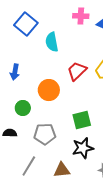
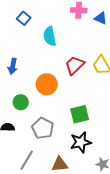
blue square: (26, 24) -> (24, 18), size x0.6
gray pentagon: (45, 134) -> (43, 128), turned 30

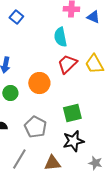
cyan semicircle: (50, 36) -> (60, 37), moved
green circle: (21, 102) -> (10, 93), moved

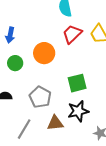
brown triangle: (52, 163) -> (55, 123), moved

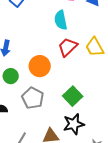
green square: (77, 83) -> (73, 96), turned -30
gray pentagon: (40, 97) -> (33, 98), moved

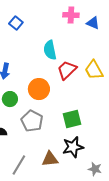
cyan semicircle: (61, 20) -> (50, 50), moved
green square: (73, 96) -> (72, 119), turned 30

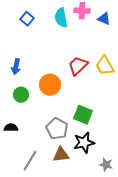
cyan semicircle: (50, 50) -> (61, 18), moved
green square: (72, 119) -> (83, 115), turned 36
gray pentagon: (32, 121) -> (57, 129), moved

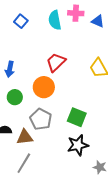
red trapezoid: (78, 66) -> (56, 62), moved
gray pentagon: (57, 129) -> (41, 119), moved
brown triangle: (61, 155) -> (25, 137), moved

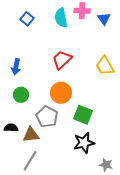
blue triangle: (98, 21) -> (104, 19), turned 32
orange circle: (44, 87) -> (61, 93), moved

